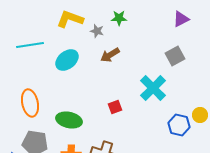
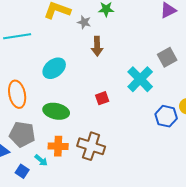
brown arrow: (110, 55) -> (97, 46), turned -60
gray square: (175, 56) -> (167, 57), moved
cyan ellipse: (67, 60) -> (54, 68), moved

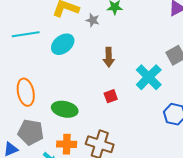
brown arrow: (97, 46) -> (109, 57), moved
cyan ellipse: (54, 68) -> (63, 44), moved

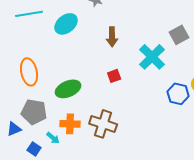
green ellipse: (65, 109) -> (68, 89), turned -35

